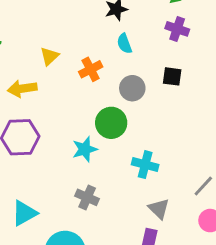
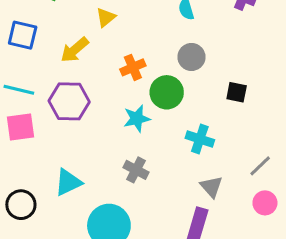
orange cross: (91, 69) -> (133, 67), moved
black square: (172, 76) -> (237, 92), moved
yellow arrow: (22, 89) -> (75, 50), turned -36

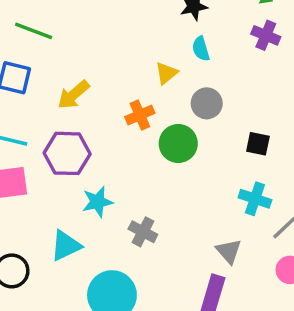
yellow triangle: (106, 17) -> (166, 73), moved
cyan star: (137, 119) -> (97, 202), moved
cyan cross: (200, 139) -> (255, 199), moved

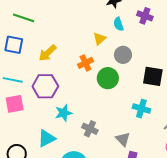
purple cross: (266, 35) -> (145, 16), moved
black square: (258, 144) -> (153, 76), size x1.5
cyan cross: (255, 199) -> (141, 109), moved
gray triangle: (229, 251) -> (123, 139), moved

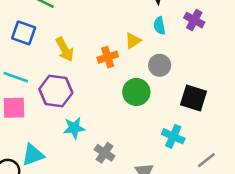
yellow arrow: (48, 53) -> (65, 49), turned -84
orange cross: (86, 63) -> (108, 57), moved
cyan triangle: (47, 138) -> (33, 155), moved

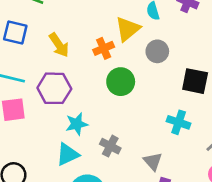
yellow triangle: (133, 41) -> (128, 29), size x1.5
green circle: (136, 92) -> (121, 82), moved
cyan triangle: (33, 155) -> (68, 154), moved

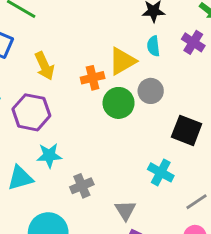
green circle: (121, 82) -> (119, 103), moved
gray cross: (110, 146) -> (82, 186), turned 30
cyan triangle: (68, 154) -> (20, 178), moved

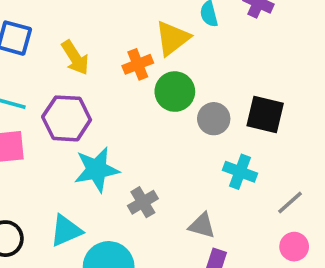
gray circle: (151, 91) -> (214, 119), moved
cyan star: (49, 155) -> (97, 170), size x1.4
cyan triangle: (20, 178) -> (66, 231), moved
gray triangle: (125, 210) -> (202, 225), turned -35

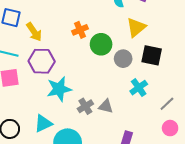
yellow triangle: (172, 38) -> (136, 27), moved
yellow arrow: (75, 58) -> (34, 32), moved
cyan cross: (240, 172) -> (139, 88), turned 36
gray triangle: (202, 225) -> (106, 106), moved

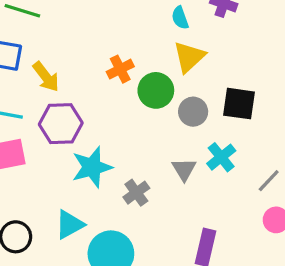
yellow triangle: (136, 27) -> (189, 57), moved
gray triangle: (106, 106) -> (184, 169), moved, turned 49

